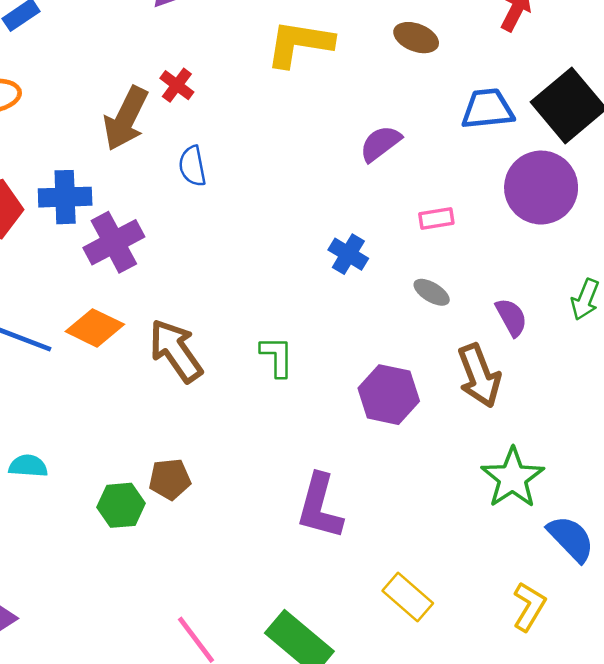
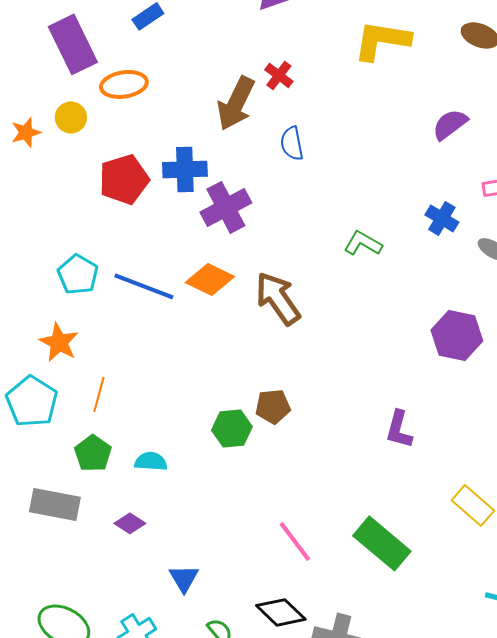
blue cross: (348, 254) -> (442, 218), moved
green L-shape: (277, 357) -> (363, 243), moved, turned -60
cyan semicircle: (28, 466) -> (151, 461), moved
purple L-shape: (320, 506) -> (399, 429), size x0.7

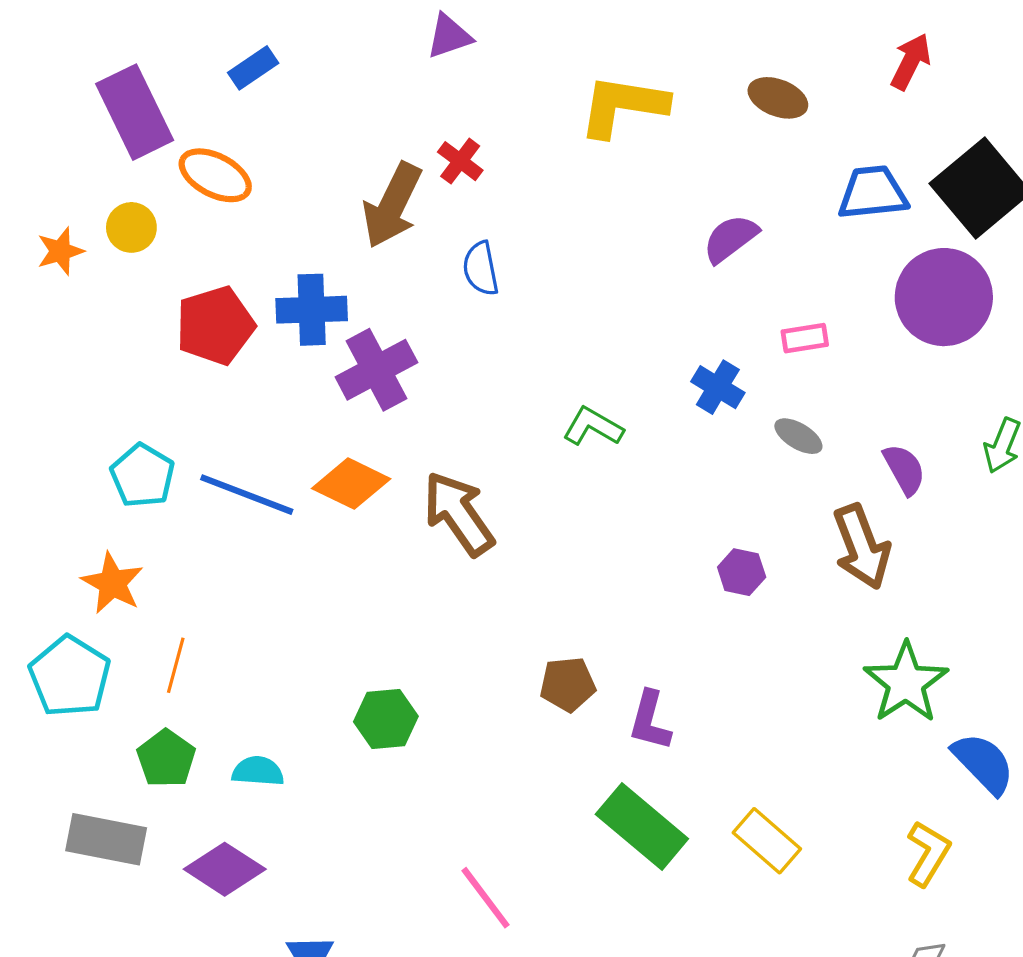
orange ellipse: (124, 84) -> (215, 175), turned 36
purple hexagon: (457, 335) -> (742, 572), size x0.6
brown pentagon: (273, 406) -> (568, 684), moved
purple diamond: (130, 523) -> (225, 869), size x1.6
green rectangle: (382, 543) -> (642, 827), moved

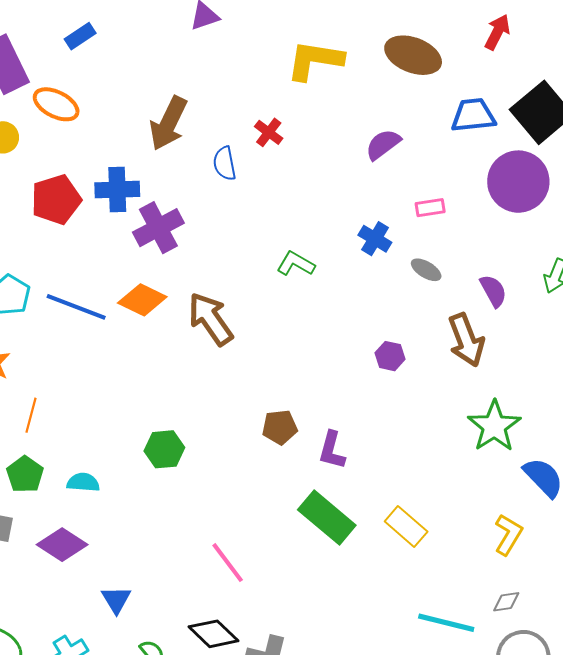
brown ellipse: (778, 98) -> (413, 55), size x1.5
red cross: (460, 161) -> (269, 132), moved

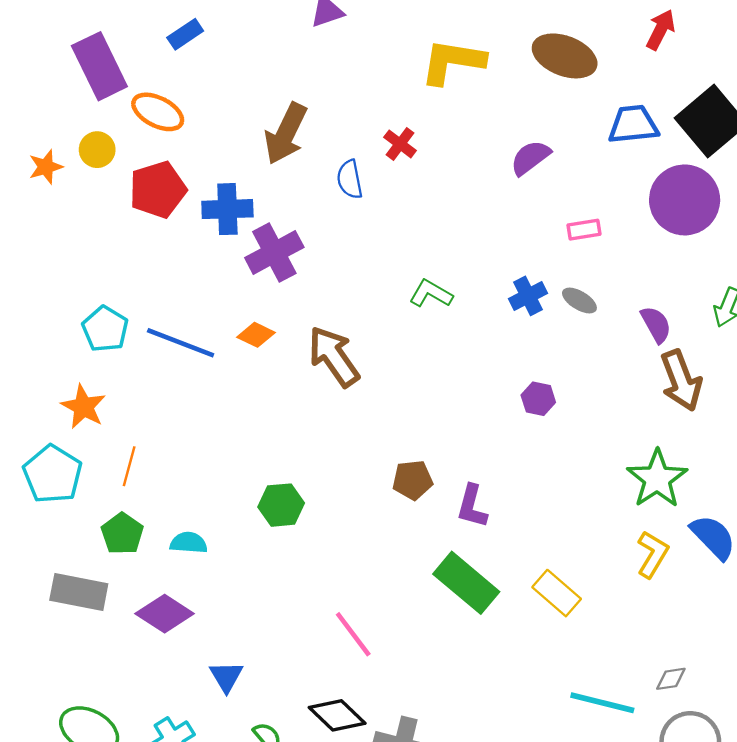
red pentagon: (56, 200) -> (158, 190), moved
blue cross: (375, 239) -> (528, 296), moved, turned 32
orange diamond: (142, 300) -> (256, 335), size x0.7
brown arrow: (466, 340) -> (681, 380), moved
yellow L-shape: (508, 535) -> (653, 554), moved

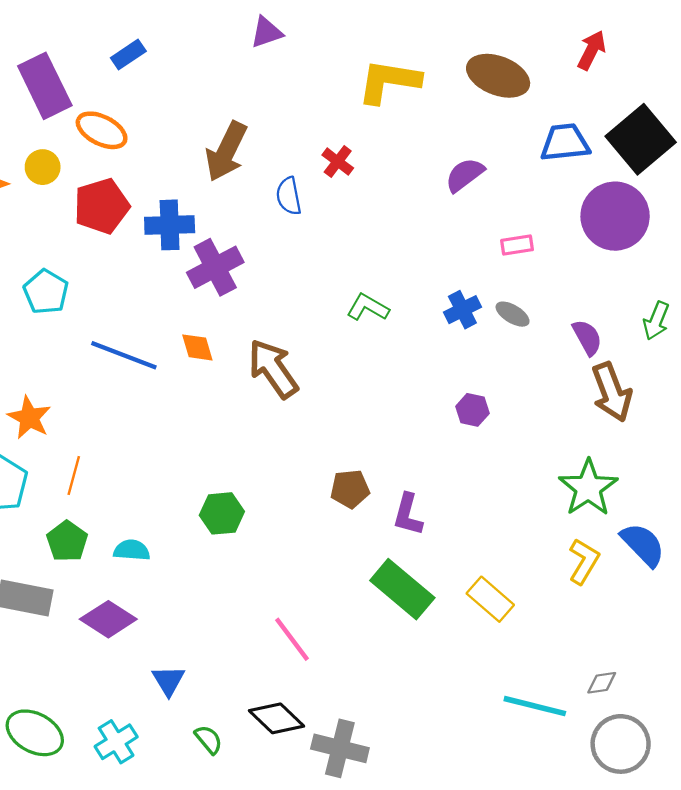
cyan pentagon: (105, 329) -> (46, 292), moved
orange diamond: (256, 335) -> (197, 347), turned 48

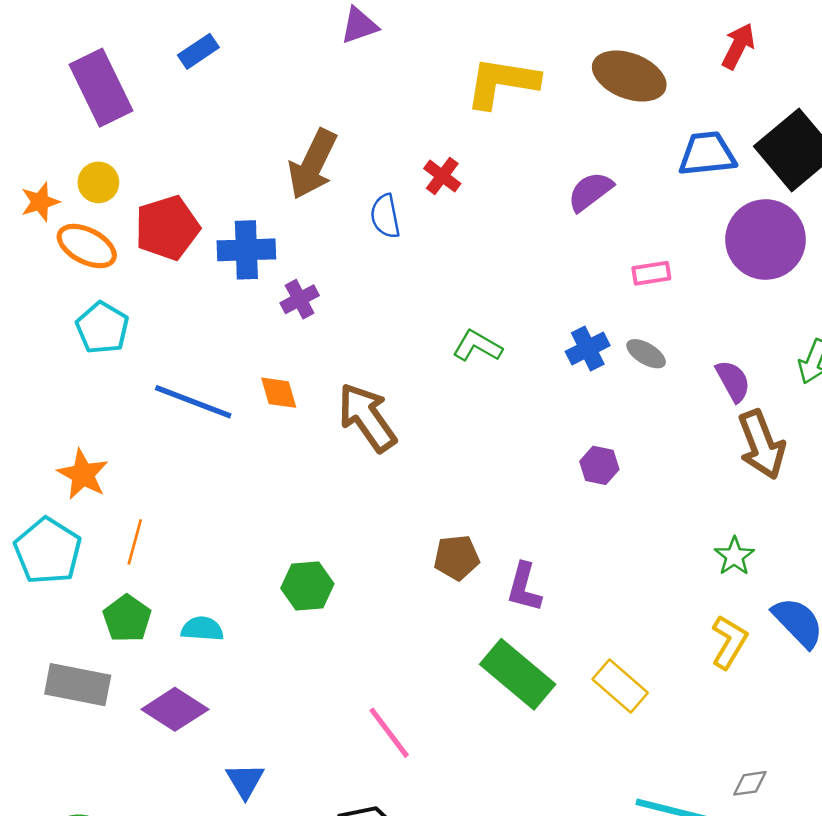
orange ellipse: (102, 130) -> (87, 246), moved
purple cross: (215, 267) -> (300, 299), size x0.6
green star: (588, 488) -> (734, 556), size x0.6

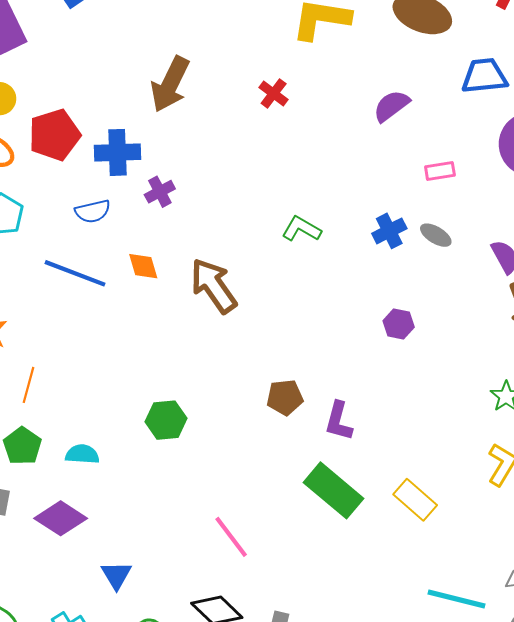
blue semicircle: (385, 216) -> (93, 211), moved, turned -92

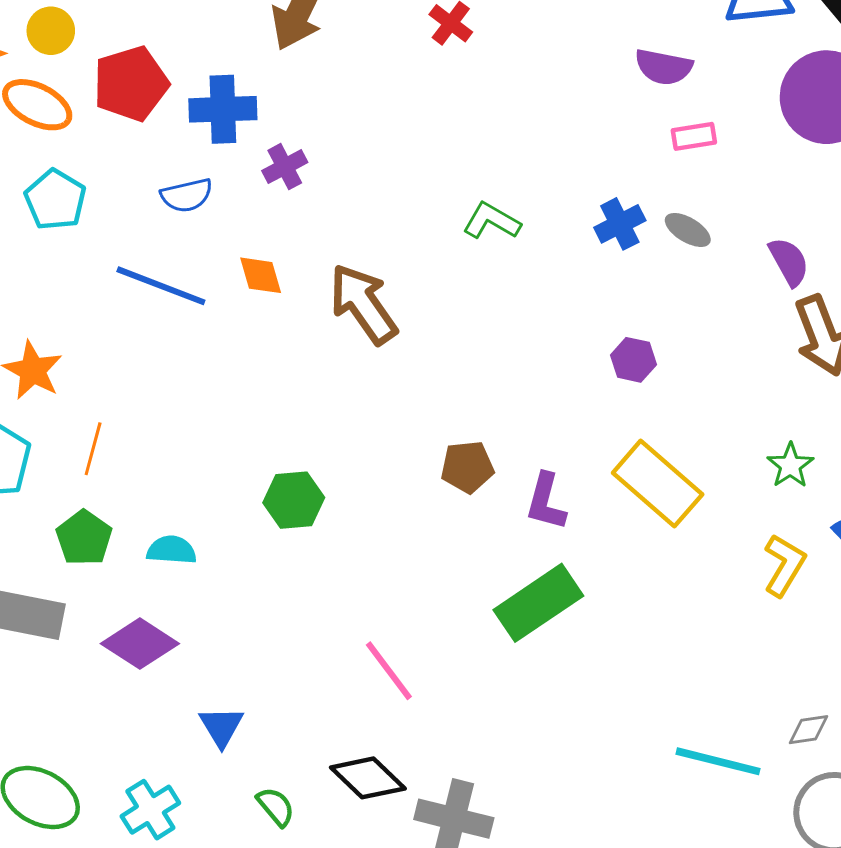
purple semicircle: (391, 106) -> (664, 67), moved, turned -132
green rectangle: (333, 490) -> (538, 603), turned -74
yellow rectangle: (415, 500) -> (658, 484), moved, size x1.4

